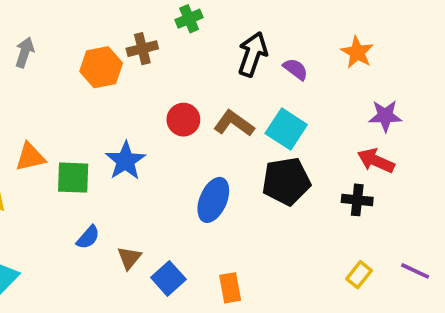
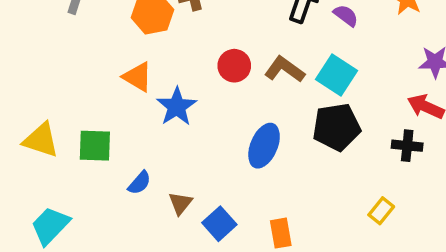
orange triangle: (30, 157) -> (138, 77), moved, turned 44
green square: (73, 178) -> (95, 146), moved
yellow rectangle: (359, 275) -> (381, 211), moved

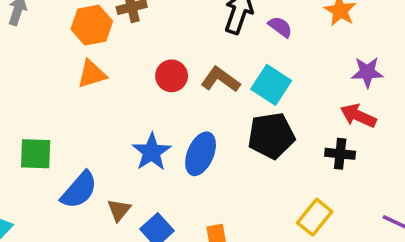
orange triangle: (138, 77) -> (92, 74), moved, turned -48
blue star: (177, 107) -> (152, 152), moved
blue semicircle: (139, 183) -> (79, 190), size x1.6
yellow rectangle: (381, 211) -> (315, 217), size x1.4

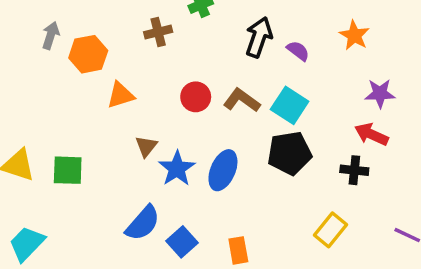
orange hexagon: (92, 25) -> (88, 54), moved
blue semicircle: (79, 190) -> (143, 223), moved
brown triangle: (119, 210) -> (146, 146), moved

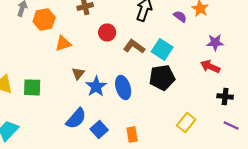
purple semicircle: (298, 51) -> (180, 16), moved
red circle: (196, 97) -> (107, 32), moved
blue ellipse: (223, 170) -> (123, 87), turned -40
black cross: (354, 170) -> (225, 96), moved

